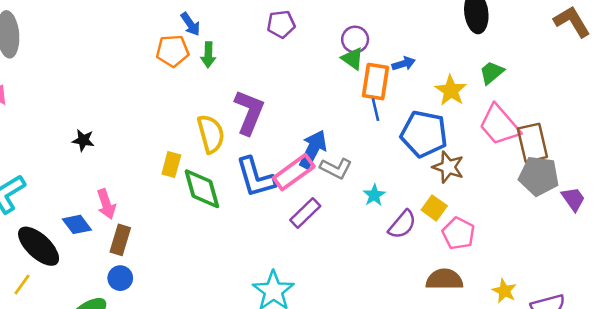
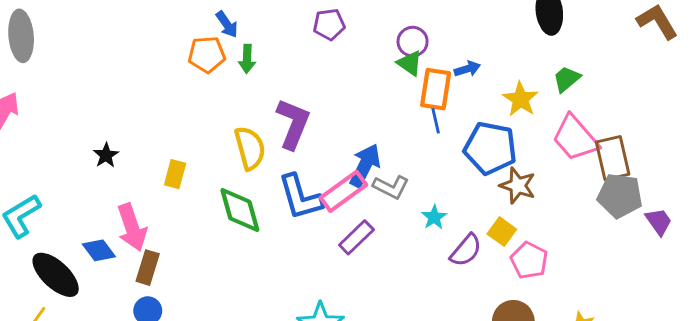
black star: (83, 140) -> (106, 155), turned 30
yellow rectangle: (171, 165) -> (175, 174), moved
pink arrow: (106, 204) -> (132, 227), size x1.4

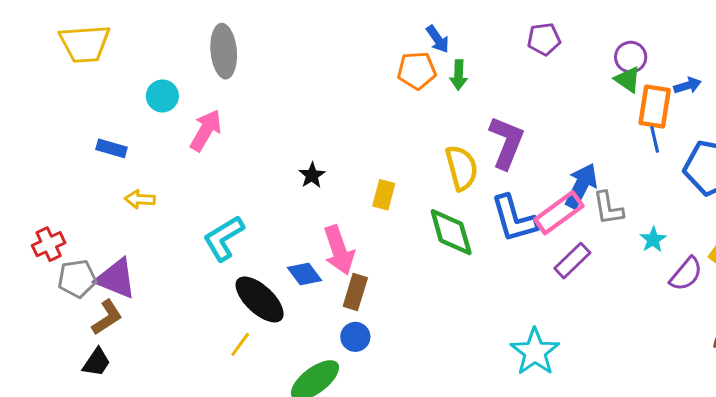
gray L-shape: (391, 187) -> (608, 208), turned 54

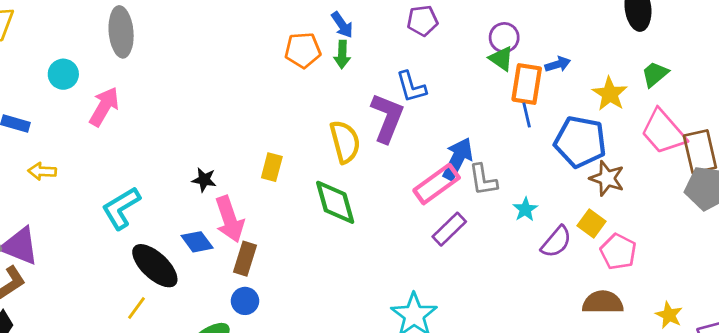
blue arrow: (438, 39) -> (342, 25), moved
black star: (312, 175) -> (204, 180), moved, turned -30
blue L-shape: (514, 219) -> (411, 87), moved, size x0.7

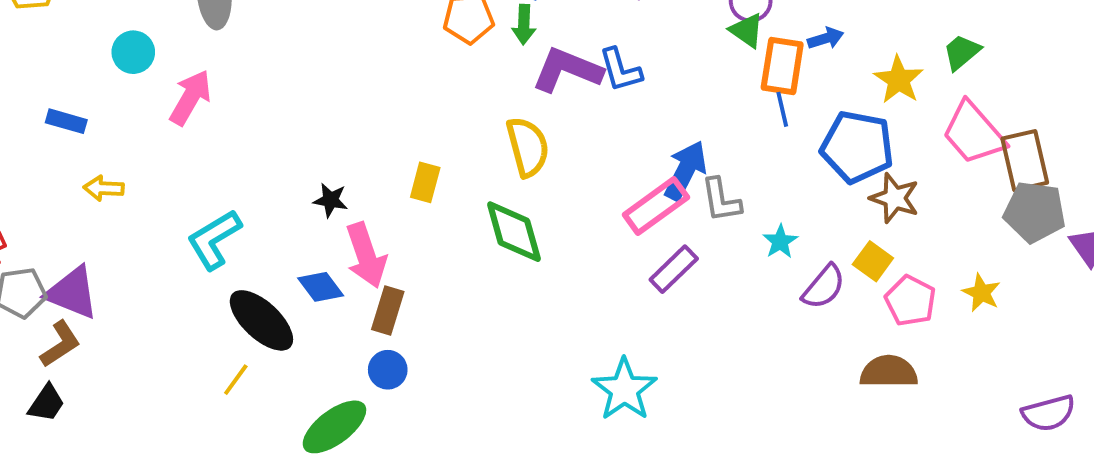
purple L-shape: (387, 118) -> (567, 70), moved, turned -90
yellow star: (669, 315) -> (981, 293), moved

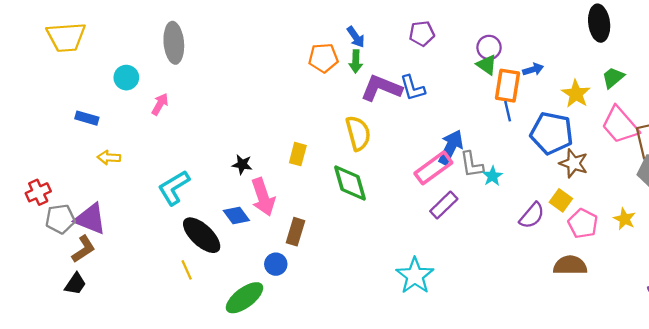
pink arrow: (190, 98) -> (160, 104), size x0.7
cyan star: (780, 242) -> (492, 176), moved
brown rectangle: (388, 311) -> (295, 232), moved
yellow line: (236, 380) -> (187, 270), turned -60

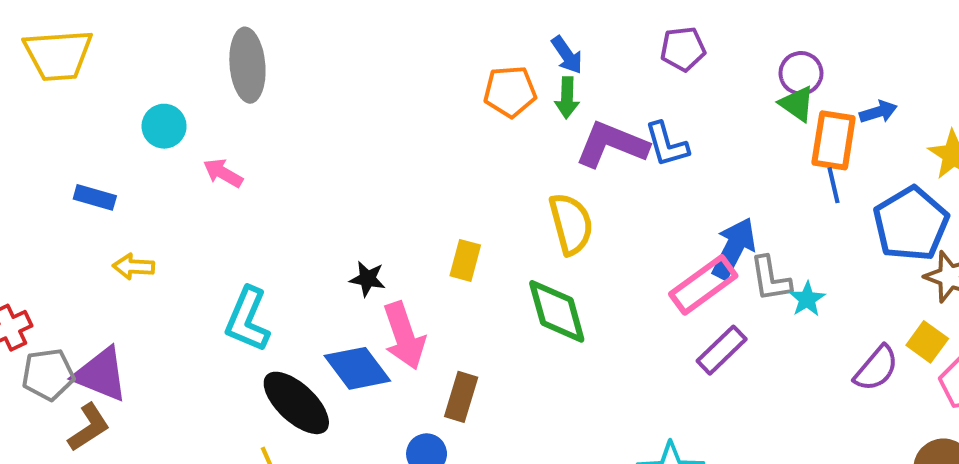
pink arrow: (160, 104) -> (223, 173), turned -90
blue pentagon: (552, 133) -> (911, 224), turned 30
cyan L-shape: (174, 188) -> (247, 319), turned -36
blue diamond: (236, 215) -> (357, 368), size x1.4

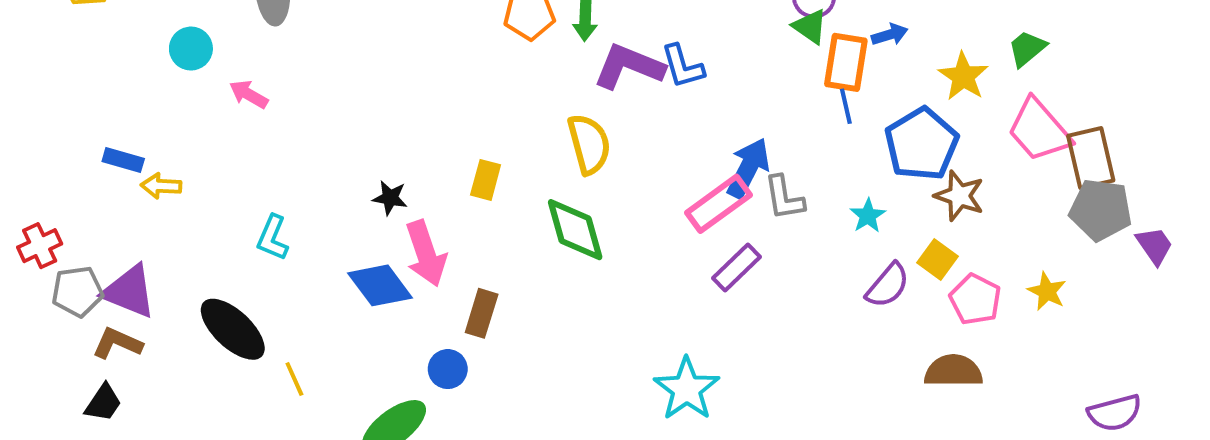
blue rectangle: (95, 197) -> (123, 160), moved
cyan star: (807, 299) -> (868, 216), moved
cyan L-shape: (247, 319) -> (273, 238), size x0.7
black ellipse: (296, 403) -> (233, 329), moved
brown L-shape: (89, 427) -> (117, 343), turned -123

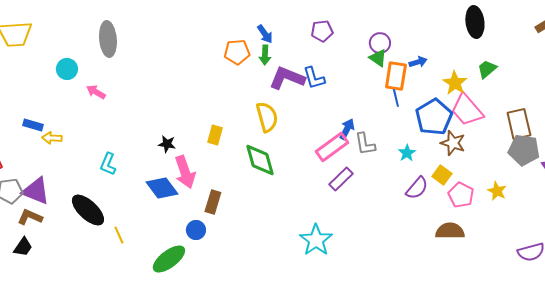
pink trapezoid: (1039, 130) -> (467, 110), moved
blue arrow: (748, 168) -> (347, 129), size x0.7

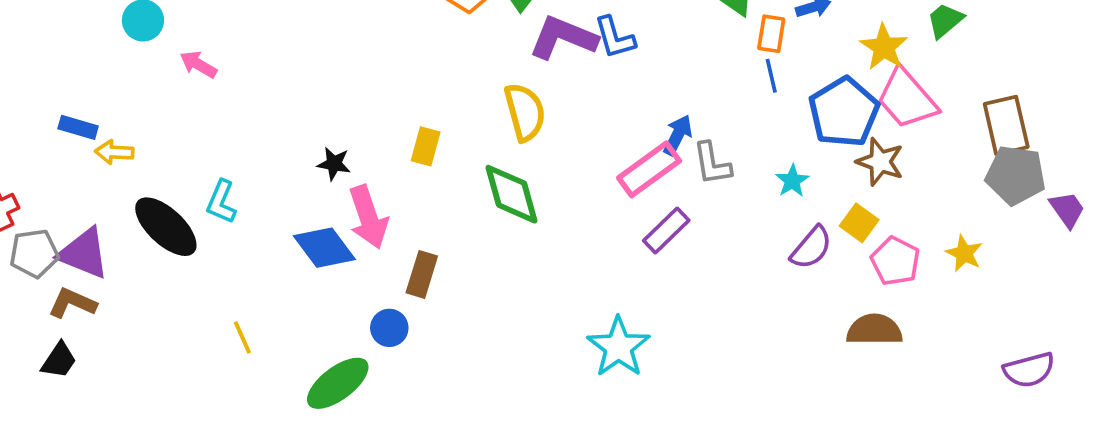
orange rectangle: (396, 76) -> (771, 34), size x0.7
black ellipse: (88, 210) -> (166, 227), moved

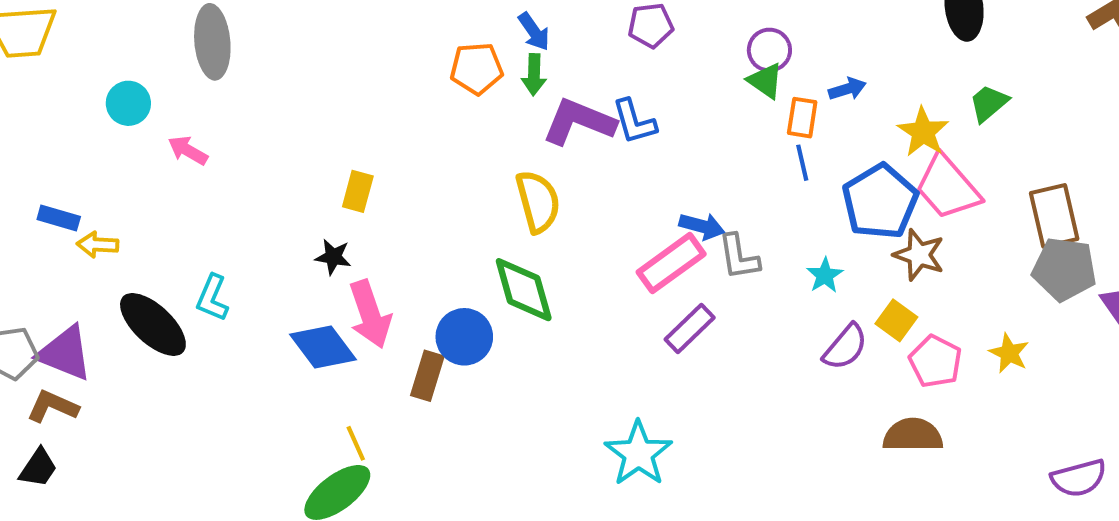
blue arrow: (678, 135) -> (702, 226), turned 78
yellow rectangle: (426, 146) -> (358, 191), moved
blue circle: (389, 328) -> (464, 337), moved, size x1.4
yellow line: (242, 337) -> (356, 443), moved

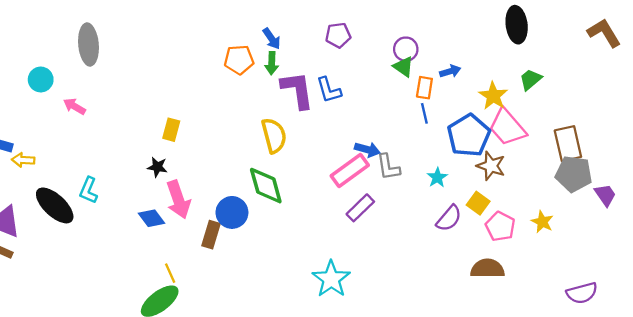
purple L-shape: (579, 122) -> (297, 90), turned 60
blue diamond: (323, 347) -> (151, 218), size x0.7

